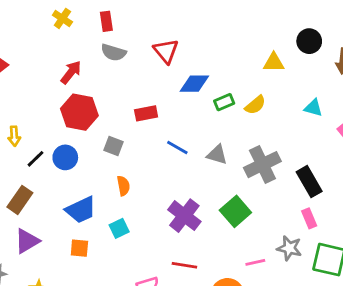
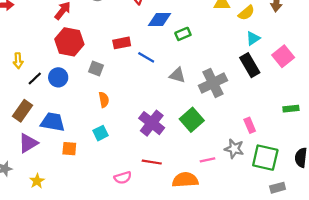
yellow semicircle: (255, 105) -> (246, 13), moved
cyan triangle: (313, 108) -> (253, 38), turned -48
blue line: (177, 147) -> (146, 57), moved
black rectangle: (309, 182) -> (250, 65), moved
blue trapezoid: (81, 210) -> (53, 122), moved, turned -145

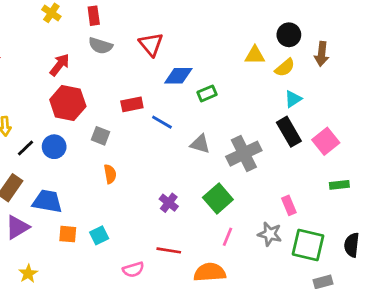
pink square: (283, 56) -> (326, 141), moved
purple cross: (152, 123) -> (169, 203), size x0.6
cyan square: (101, 133) -> (99, 235), moved
pink line: (207, 160) -> (227, 237), moved, turned -56

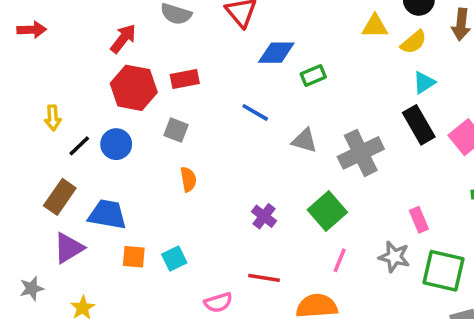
red rectangle: (132, 104) -> (185, 79), moved

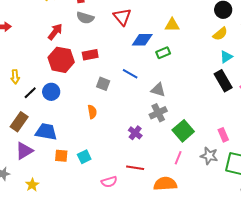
yellow triangle: (375, 26) -> (172, 25), moved
gray square: (176, 130) -> (103, 84), moved
gray cross: (361, 153) -> (158, 113), moved, size x0.7
green square: (327, 211) -> (183, 131), moved

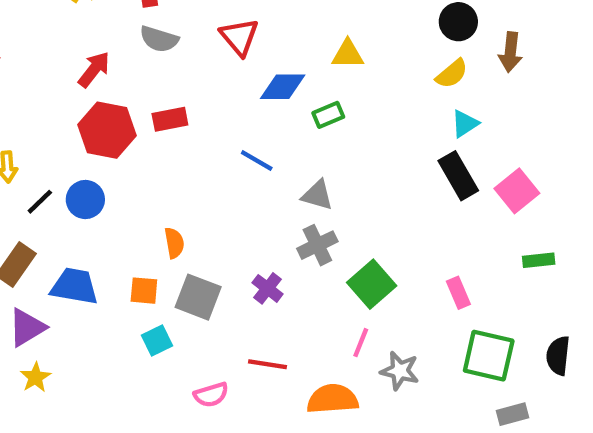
gray square: (103, 84) -> (198, 297), moved, size x1.5
orange square: (61, 156) -> (144, 291), moved
gray star: (209, 156) -> (400, 371), moved
yellow star: (32, 185) -> (35, 377), moved

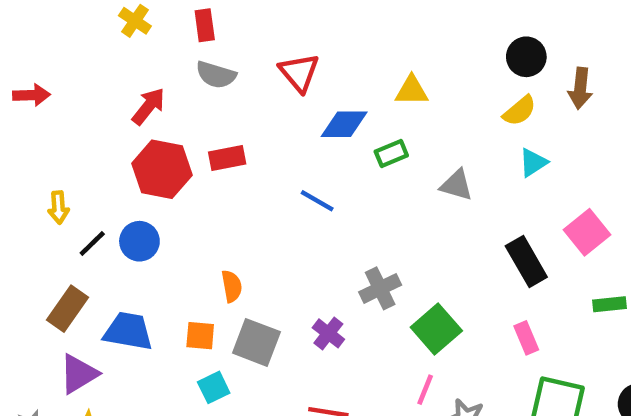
black rectangle: (458, 176) -> (526, 261), moved
gray triangle: (317, 195) -> (457, 185), moved

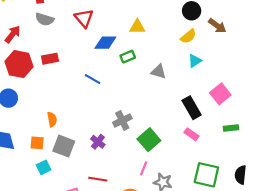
brown arrow: (580, 88) -> (217, 26), turned -60
pink rectangle: (526, 338) -> (192, 134), moved, turned -32

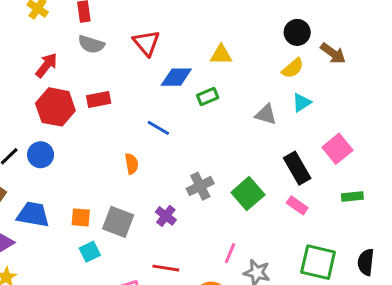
gray triangle: (159, 72) -> (266, 114), moved
orange semicircle: (52, 119) -> (132, 164), moved
green square: (149, 140) -> (248, 194), moved

